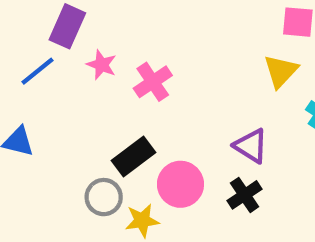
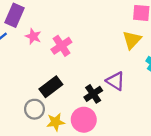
pink circle: (180, 184) -> (84, 120), moved
black cross: (245, 195) -> (93, 94), moved

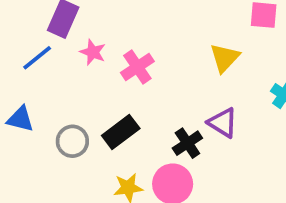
yellow triangle: (132, 40) -> (225, 58), moved
gray circle: (34, 109) -> (72, 141), moved

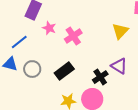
blue line: (37, 58) -> (19, 42), moved
gray circle: (72, 141) -> (32, 69), moved

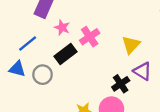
yellow triangle: (120, 31) -> (131, 45), moved
black rectangle: (64, 71) -> (65, 54), moved

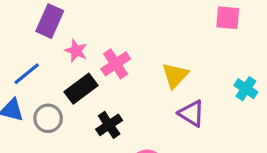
black cross: (121, 84) -> (109, 125), moved

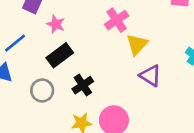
pink cross: (116, 64) -> (117, 20), moved
gray circle: (48, 118) -> (42, 90), moved

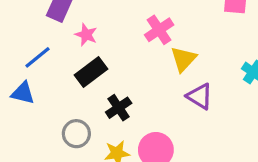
gray circle: (42, 90) -> (76, 134), moved

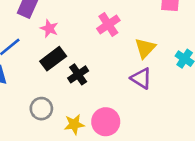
yellow triangle: (183, 59) -> (145, 48), moved
black cross: (119, 108) -> (78, 74), moved

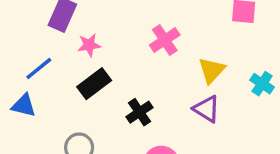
pink star: (49, 28) -> (89, 45), turned -30
black cross: (78, 74) -> (140, 112), moved

